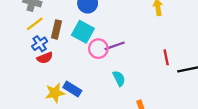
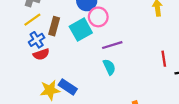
cyan square: (83, 32) -> (81, 30), turned 30
pink circle: (98, 49) -> (98, 17), moved
cyan semicircle: (119, 78) -> (109, 67), moved

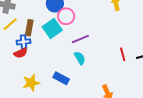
blue cross: (37, 40) -> (23, 42), moved, turned 32
red line: (164, 59) -> (123, 54), moved
blue rectangle: (68, 87) -> (61, 78), moved

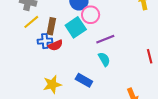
red semicircle: (21, 53) -> (56, 45), moved

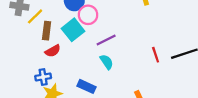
yellow line: (31, 22) -> (35, 16), moved
blue cross: (45, 41) -> (43, 77), moved

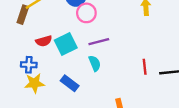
cyan square: (73, 30) -> (66, 44), moved
brown rectangle: (47, 31) -> (23, 15), moved

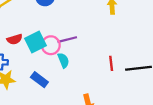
pink circle: (86, 13) -> (51, 45), moved

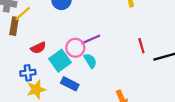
cyan square: (35, 42) -> (60, 61), moved
red line: (111, 63) -> (141, 46), moved

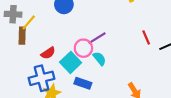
blue cross: (28, 73) -> (41, 78), size x1.6

